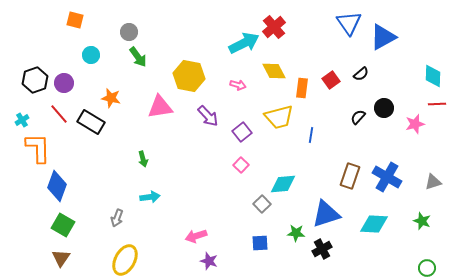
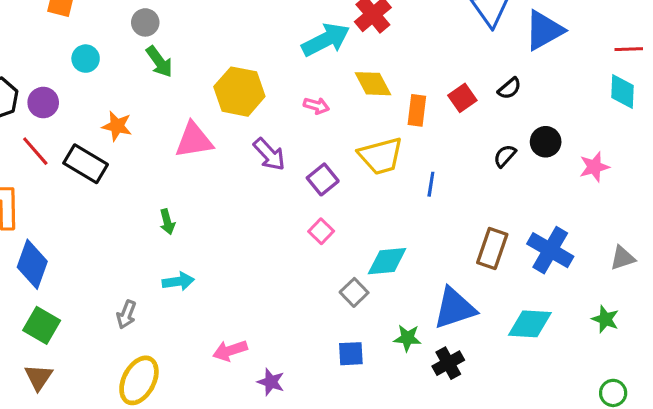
red line: (437, 104) -> (629, 49), moved
pink arrow: (196, 236) -> (230, 351), moved

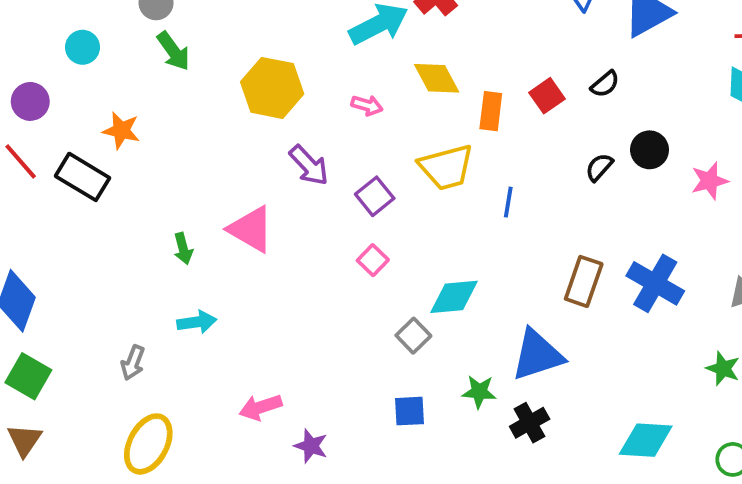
pink triangle: (194, 140) -> (251, 229), moved, turned 39
cyan diamond: (530, 324) -> (646, 440), moved

